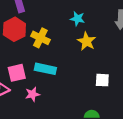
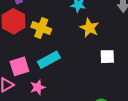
cyan rectangle: (45, 69) -> (49, 60), turned -36
white square: (102, 80) -> (107, 57), moved

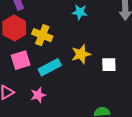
yellow star: (89, 28) -> (81, 54), moved, turned 30
pink square: (19, 66) -> (21, 60), moved

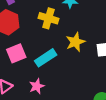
yellow cross: (42, 35) -> (48, 18), moved

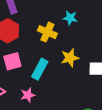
cyan rectangle: (46, 58) -> (40, 69), turned -36

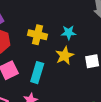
cyan star: (70, 18) -> (69, 33), moved

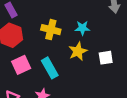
cyan rectangle: (37, 73) -> (50, 68), turned -48

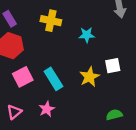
yellow cross: (51, 30) -> (51, 21), moved
yellow star: (78, 51) -> (90, 77), moved

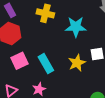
cyan star: (87, 35) -> (76, 27), size x1.5

